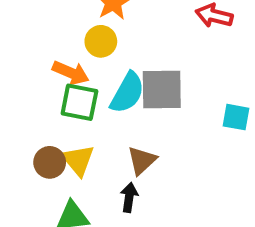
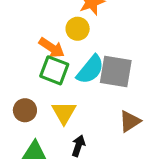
yellow triangle: (78, 160) -> (64, 113), moved
brown triangle: (142, 160) -> (130, 121), moved

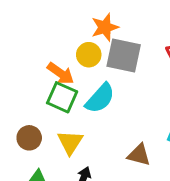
gray square: (116, 71) -> (124, 55), moved
brown triangle: (130, 121) -> (139, 155), turned 45

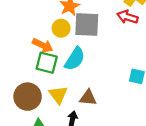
brown circle: (29, 138) -> (28, 97), size x1.5
brown triangle: (139, 155) -> (88, 98), moved

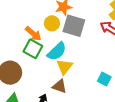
yellow triangle: (58, 95) -> (65, 67), moved

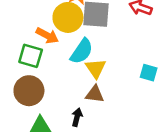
yellow circle: (52, 23) -> (68, 17), size x1.5
green square: (33, 49) -> (31, 56), moved

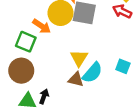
cyan semicircle: (82, 51) -> (92, 73), moved
black arrow: (77, 117) -> (44, 96), moved

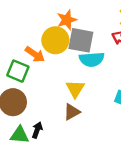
cyan semicircle: (92, 73) -> (92, 59), moved, turned 45
brown triangle: (76, 79) -> (72, 112), turned -42

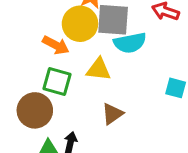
green square: (18, 71) -> (57, 81), moved
yellow triangle: (75, 89) -> (98, 69), moved, turned -48

